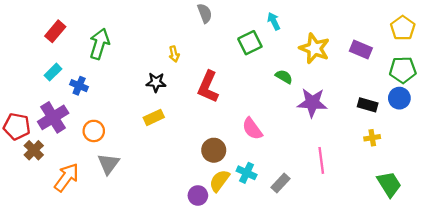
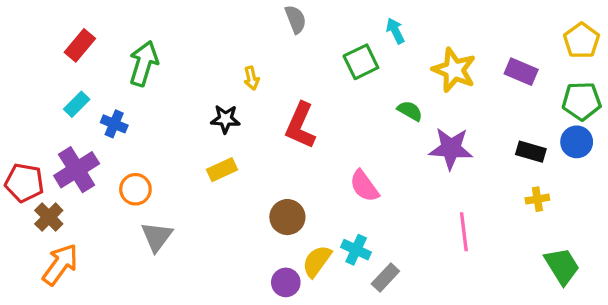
brown circle: (214, 150) -> (287, 217), moved
orange arrow: (67, 177) -> (60, 264), moved
gray rectangle: (281, 183) -> (385, 278), moved

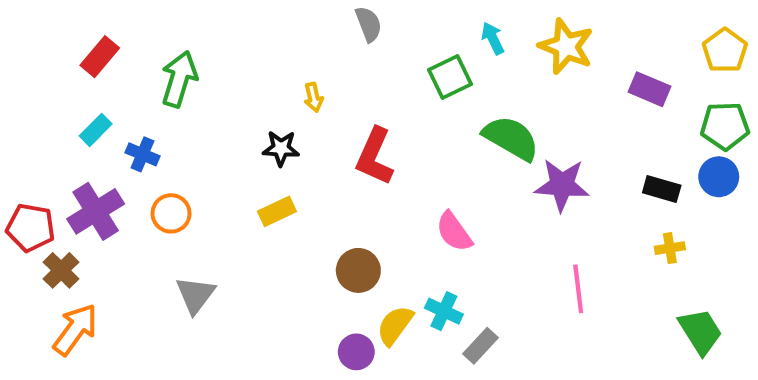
yellow star: (454, 70) -> (566, 46), moved
green semicircle: (410, 111) -> (511, 138), size x1.8
orange circle: (135, 189) -> (171, 213), moved

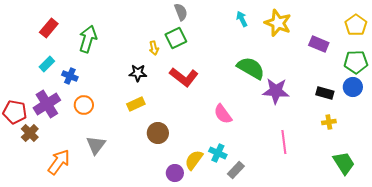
green square: (450, 77) -> (176, 38), moved
red L-shape: (375, 156) -> (184, 77), turned -76
brown circle: (358, 270) -> (158, 133), moved
orange arrow: (75, 329) -> (59, 162), moved

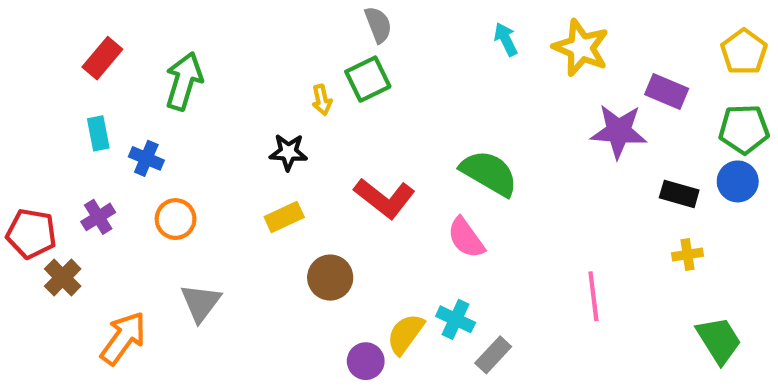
cyan rectangle: (47, 64) -> (98, 133), turned -56
green semicircle: (251, 68) -> (489, 173), moved
red L-shape: (184, 77) -> (385, 198), moved
purple star: (276, 91) -> (619, 131), moved
purple cross: (47, 104) -> (98, 217), size x0.6

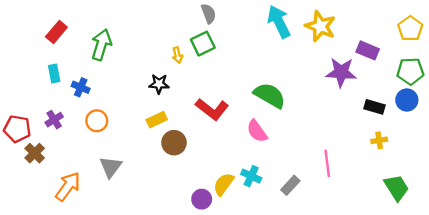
cyan arrow: (506, 39) -> (279, 22), size x1.8
brown circle: (330, 278) -> (174, 143), moved
gray rectangle: (493, 355) -> (290, 185), moved

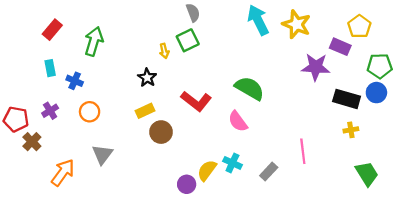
yellow pentagon: (410, 29) -> (359, 26), moved
black star: (159, 84) -> (147, 78), turned 30
black rectangle: (375, 107) -> (347, 99), size x1.4

